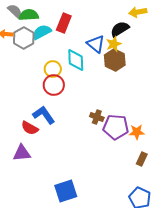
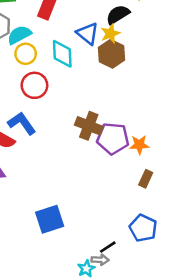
cyan semicircle: (42, 32) -> (19, 35), moved
yellow circle: (53, 69) -> (26, 54), moved
brown cross: (97, 117) -> (89, 126), size x1.5

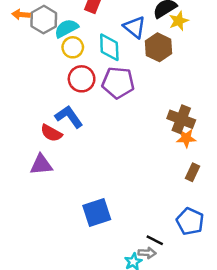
yellow star: (110, 34) -> (179, 21), moved
brown cross: (89, 126) -> (181, 119), moved
purple pentagon: (113, 138) -> (118, 83), moved
black line: (108, 247) -> (155, 240), turned 60

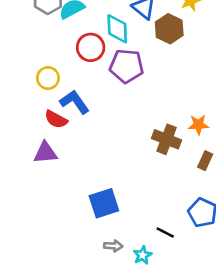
yellow circle: (73, 47) -> (48, 78), moved
red circle: (82, 79) -> (91, 47), moved
brown cross: (181, 119) -> (167, 139), moved
gray arrow: (147, 253) -> (113, 246), moved

